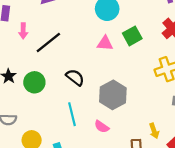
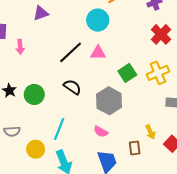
green square: (132, 36) -> (127, 73), moved
black line: (48, 43) -> (71, 52), moved
cyan line: (72, 114) -> (59, 129), moved, turned 40

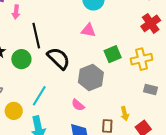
black line: (71, 52) -> (36, 36), moved, turned -70
black semicircle: (72, 87) -> (58, 58), size x1.4

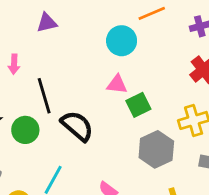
green square: (113, 54) -> (138, 105), moved
gray hexagon: (91, 77) -> (156, 149), moved

